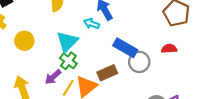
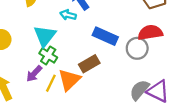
red semicircle: (169, 49) -> (150, 33), size x1.5
gray circle: (139, 62) -> (137, 48), moved

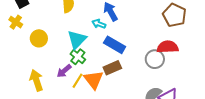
blue rectangle: (105, 36) -> (115, 45), moved
orange triangle: (69, 80) -> (94, 80), turned -30

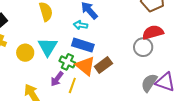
cyan triangle: (77, 40) -> (48, 47), moved
blue rectangle: (115, 45) -> (83, 45), moved
orange triangle: (94, 80) -> (85, 66), moved

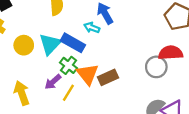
blue rectangle: (83, 45) -> (73, 43), moved

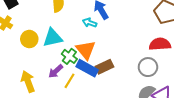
blue rectangle: (73, 43) -> (87, 68), moved
cyan triangle: (50, 44) -> (53, 38), turned 35
gray circle: (156, 67) -> (148, 67), moved
orange triangle: (87, 74) -> (86, 50), moved

